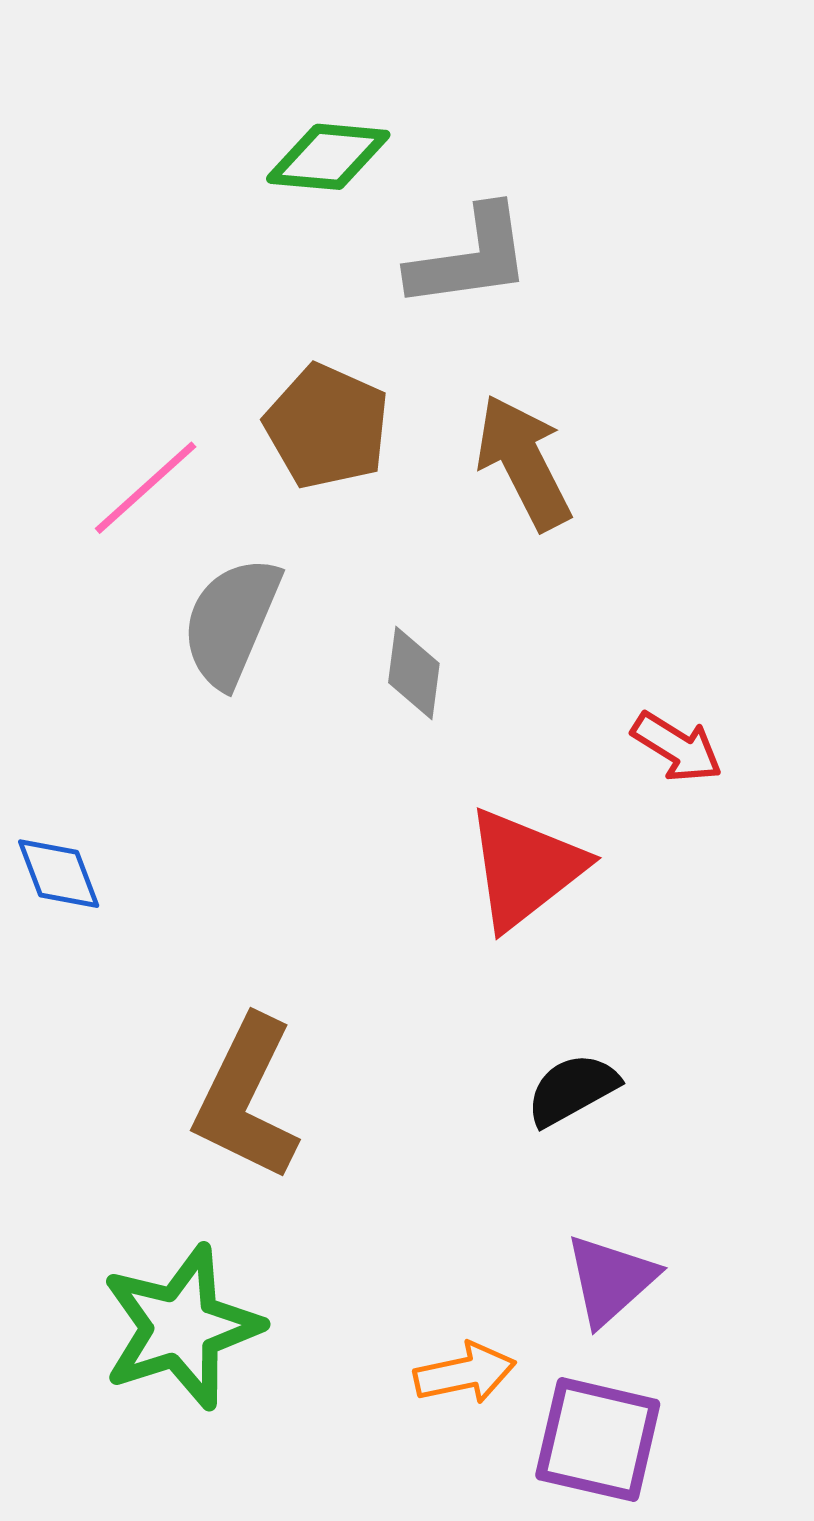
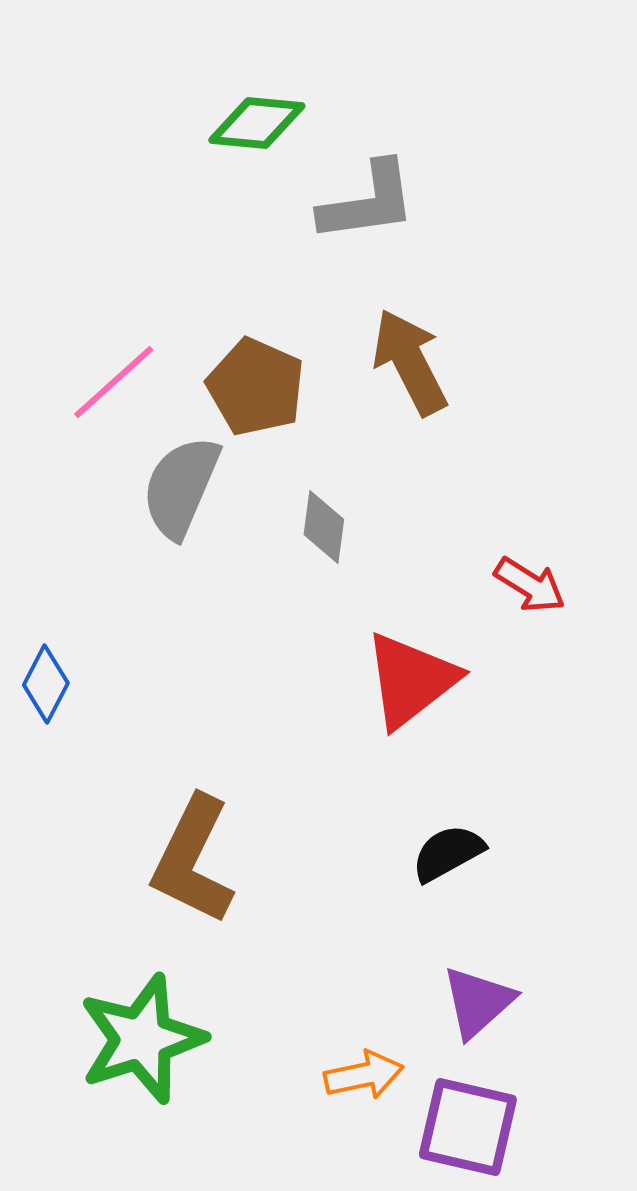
brown pentagon: (327, 426) -> (256, 387), moved
blue diamond: (59, 874) -> (46, 684), turned 48

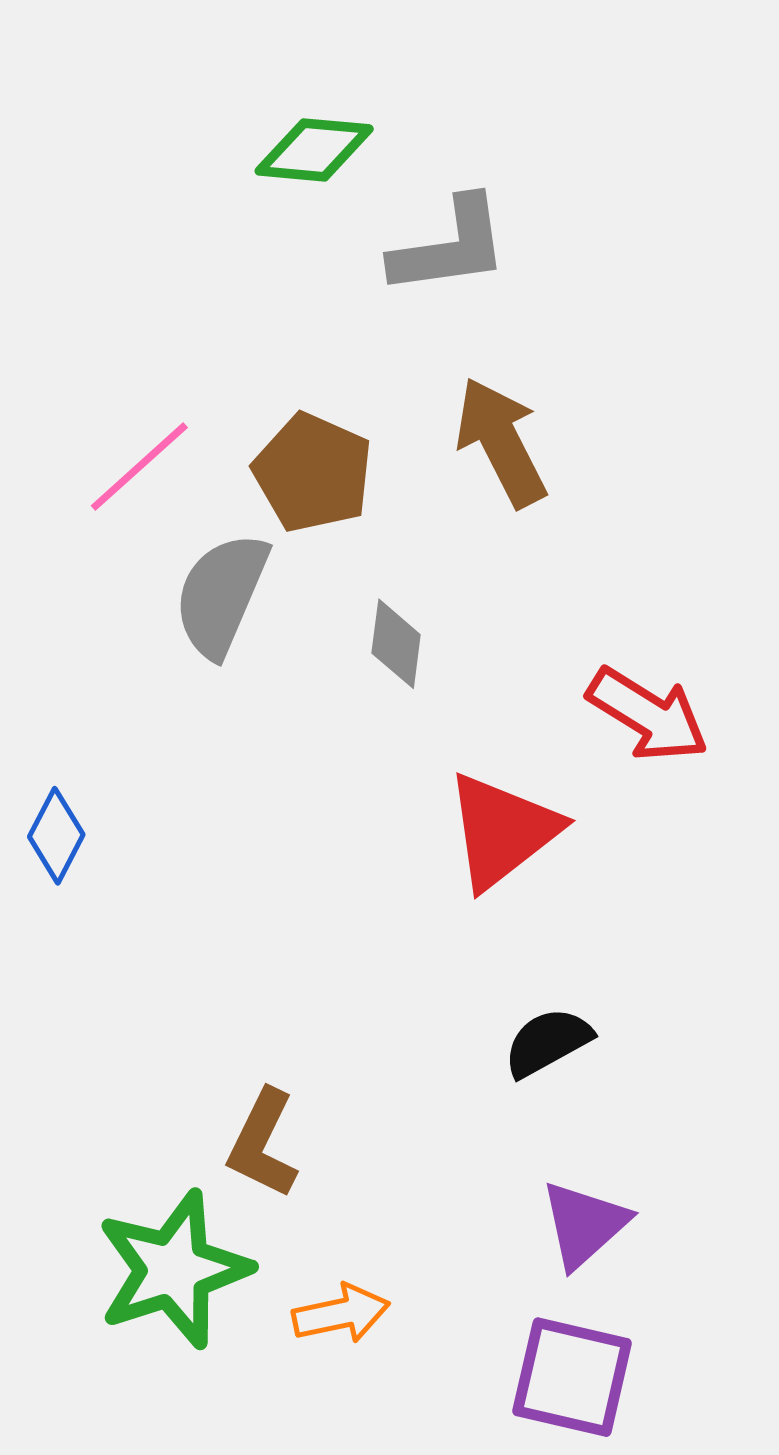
red arrow: (530, 585) -> (648, 715), size x1.4
brown L-shape: (193, 860) -> (263, 1144), moved, size x0.7
orange arrow: (364, 1075) -> (341, 1314), moved

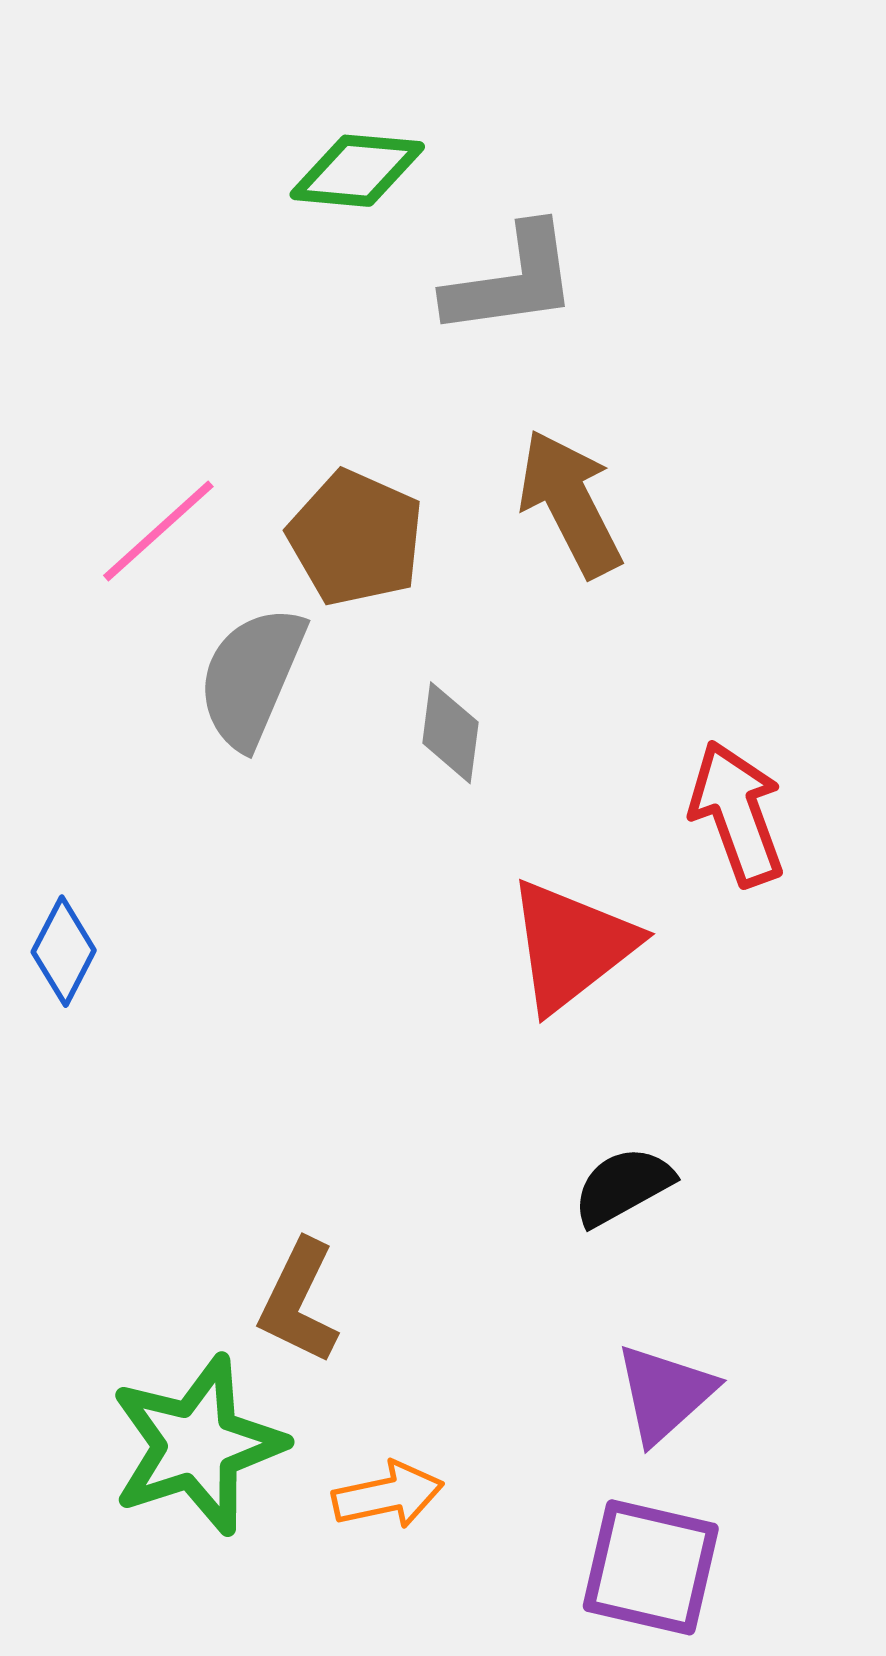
red arrow: (648, 715) -> (737, 813), turned -142

